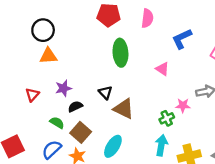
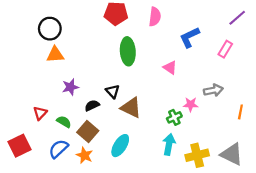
red triangle: (32, 95) -> (40, 113), moved
black semicircle: (75, 107) -> (92, 105), moved

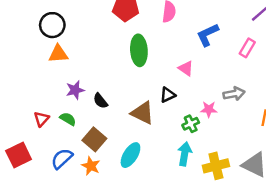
black triangle: (113, 91) -> (168, 95), moved, turned 48
black semicircle: (92, 105) -> (100, 101), moved, turned -104
green semicircle: (64, 122) -> (68, 119), moved

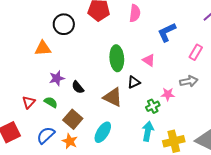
black circle: (52, 25) -> (64, 24), moved
pink rectangle: (247, 48) -> (196, 52), moved
green ellipse: (139, 50) -> (117, 58), moved

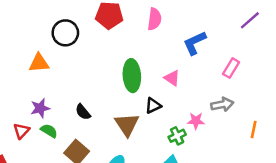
purple star: (57, 78) -> (40, 108), moved
brown triangle: (113, 97) -> (127, 125), turned 30

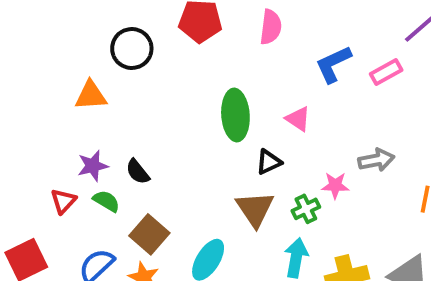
pink rectangle: (231, 68) -> (386, 72), moved, turned 30
black semicircle: (83, 112) -> (138, 172), moved
brown triangle: (127, 125) -> (255, 209), moved

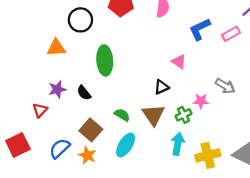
green ellipse: (235, 115) -> (105, 60), moved
gray arrow: (376, 160) -> (225, 86), turned 42
green semicircle: (106, 201) -> (122, 115), moved

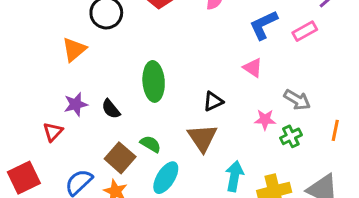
orange triangle: (56, 48) -> (74, 49), turned -36
green ellipse: (105, 60) -> (154, 81), moved
pink triangle: (179, 62) -> (253, 68), moved
green semicircle: (122, 115) -> (151, 144), moved
green cross: (183, 115) -> (291, 136), moved

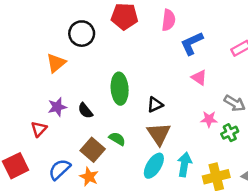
blue L-shape: (263, 25) -> (192, 43), moved
black triangle: (213, 101) -> (155, 105), moved
cyan ellipse: (166, 178) -> (154, 166), moved

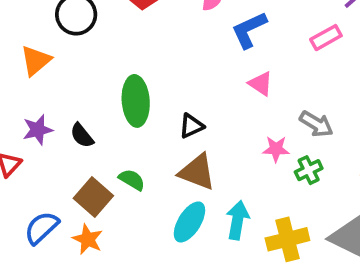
brown triangle: (159, 134) -> (197, 172), turned -35

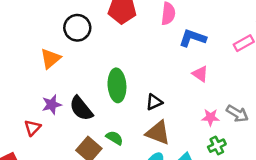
blue L-shape: (249, 30) -> (193, 38), turned 44
gray arrow: (316, 124) -> (237, 114), moved
black semicircle: (82, 136) -> (81, 108), size x1.5
green cross: (309, 170) -> (217, 146), moved

